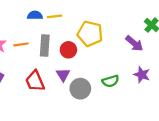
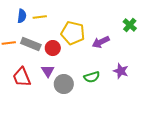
blue semicircle: (35, 15) -> (22, 16), turned 96
purple arrow: (134, 43) -> (101, 42), moved, turned 114
gray rectangle: (45, 46) -> (31, 44), turned -72

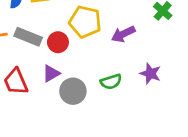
purple triangle: (48, 71) -> (51, 73), turned 32

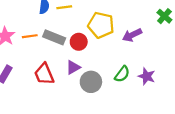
purple star: (150, 73) -> (147, 76), moved
green semicircle: (111, 82) -> (122, 74), turned -36

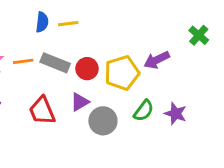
yellow pentagon: (101, 25) -> (122, 73), moved, turned -30

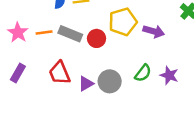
purple arrow: (157, 60) -> (154, 31), turned -138
yellow pentagon: (122, 73) -> (123, 22), moved
purple triangle: (80, 102) -> (86, 84), moved

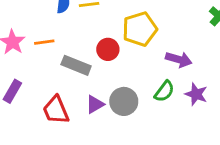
purple arrow: (154, 31) -> (179, 59), moved
gray rectangle: (70, 34) -> (76, 65), moved
red trapezoid: (60, 73) -> (56, 110), moved

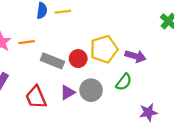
yellow pentagon: (140, 29) -> (104, 49), moved
red circle: (108, 49) -> (78, 59), moved
purple star: (196, 94) -> (148, 112), moved, turned -30

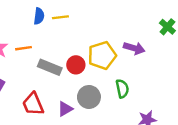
purple arrow: (135, 56) -> (134, 48), moved
green semicircle: (124, 82) -> (122, 89), turned -48
purple triangle: (68, 92) -> (65, 109), moved

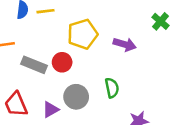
yellow pentagon: (102, 55) -> (83, 34), moved

